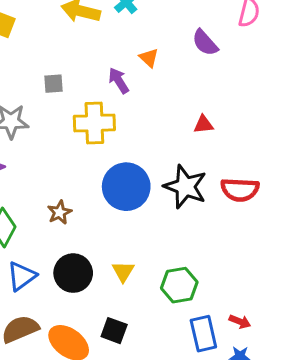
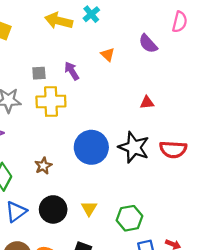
purple arrow: (119, 81) -> (72, 71), moved
yellow cross: (94, 123) -> (51, 101), moved

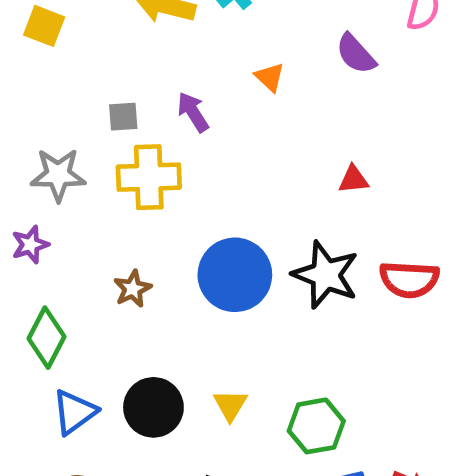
brown star: (43, 166) -> (133, 289), moved

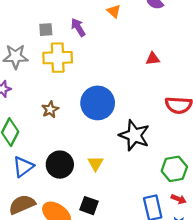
black star: (326, 275) -> (134, 135), moved
green hexagon: (316, 426) -> (174, 169), moved

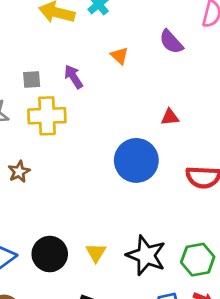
blue circle: (98, 103) -> (136, 160), moved
brown star: (50, 109) -> (19, 172), moved
black star: (134, 135) -> (146, 255), moved

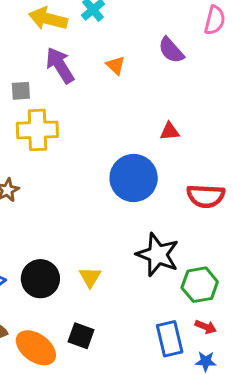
purple arrow: (73, 77) -> (60, 65), moved, size x1.4
black star: (146, 255) -> (158, 255), moved

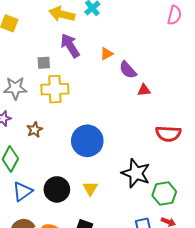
purple semicircle: (171, 50) -> (128, 70), moved
orange triangle: (116, 65) -> (107, 54), moved, turned 48
blue circle: (134, 178) -> (87, 141), moved

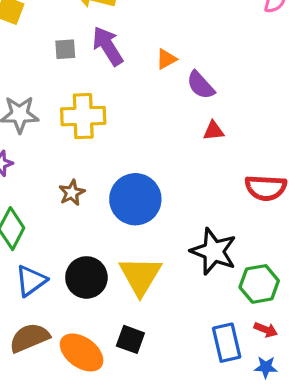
gray square: (44, 63) -> (65, 49), moved
red triangle: (144, 90) -> (214, 131), moved
brown star: (35, 130) -> (72, 193), moved
yellow triangle: (90, 188) -> (140, 276), size x1.8

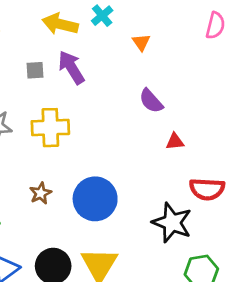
orange triangle: (166, 59) -> (141, 42), moved, turned -36
red triangle: (214, 131) -> (175, 142), moved
black star: (214, 251) -> (172, 223), moved

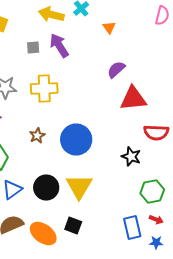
purple semicircle: (151, 101) -> (116, 70), turned 90
red triangle: (175, 142) -> (133, 98), size x2.0
black star: (172, 223) -> (131, 156), size x0.7

